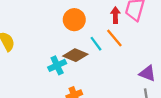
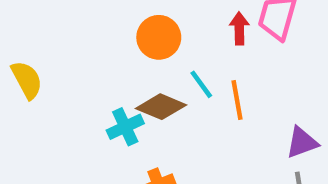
orange line: (114, 38) -> (237, 100), moved, turned 30
purple triangle: (147, 73) -> (302, 142), turned -42

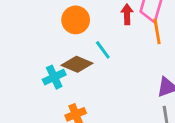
orange line: (237, 100) -> (157, 31), moved

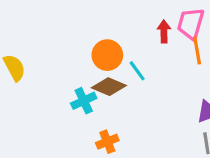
orange circle: (76, 20) -> (107, 55), moved

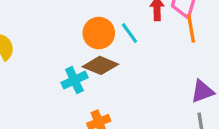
cyan line: (137, 71) -> (130, 33), moved

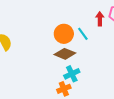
cyan cross: (74, 80) -> (72, 74), moved

